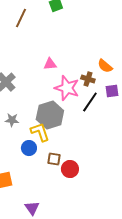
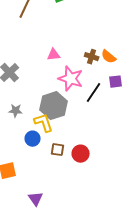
brown cross: (88, 79) -> (92, 57), moved
red circle: (70, 169) -> (81, 154), moved

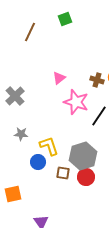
pink triangle: (54, 55) -> (59, 78), turned -32
gray hexagon: (54, 106) -> (83, 156), moved

